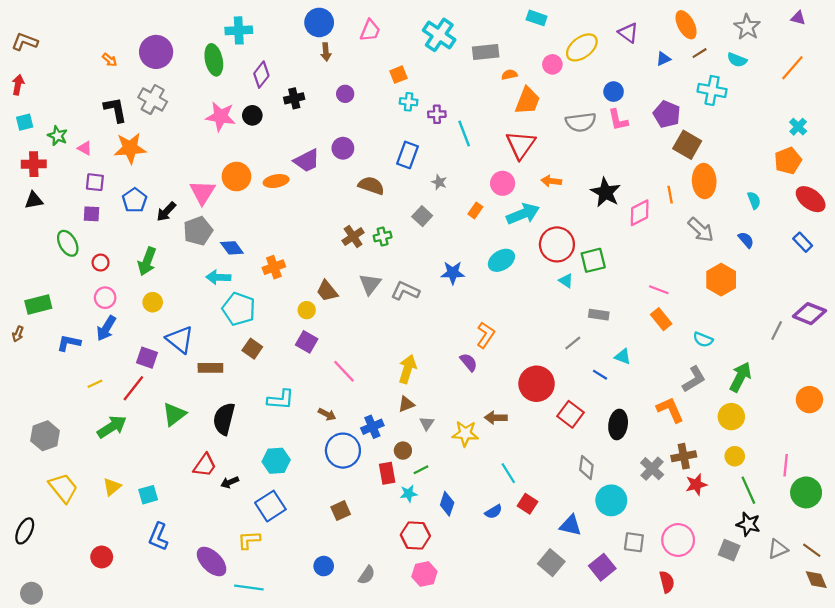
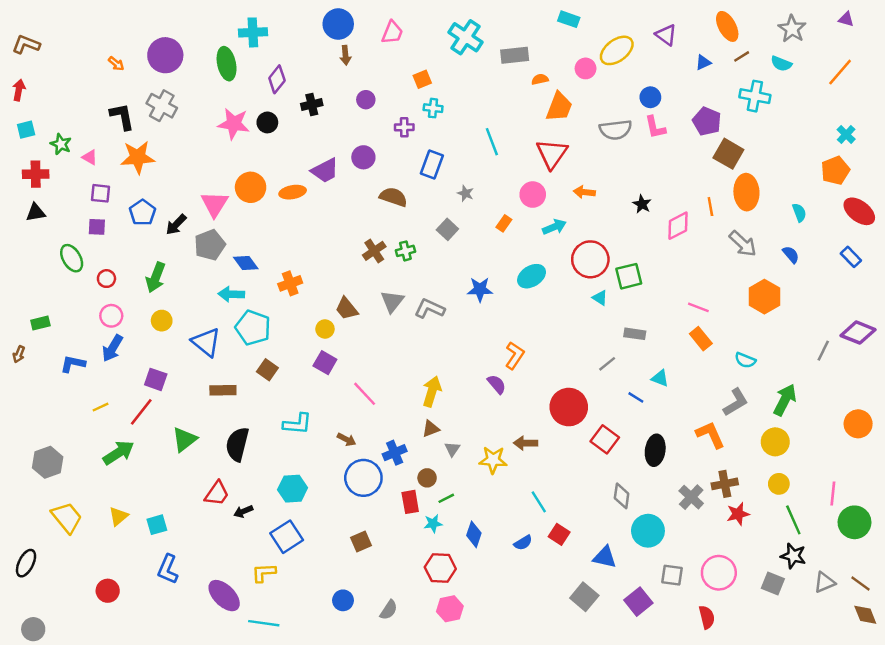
purple cross: (437, 114) -> (404, 127), moved
black star: (606, 192) -> (642, 204), size x0.6
cyan arrow: (523, 214) -> (554, 227), size x0.7
green rectangle: (38, 304) -> (40, 323), size x0.7
blue triangle: (180, 340) -> (206, 342), moved

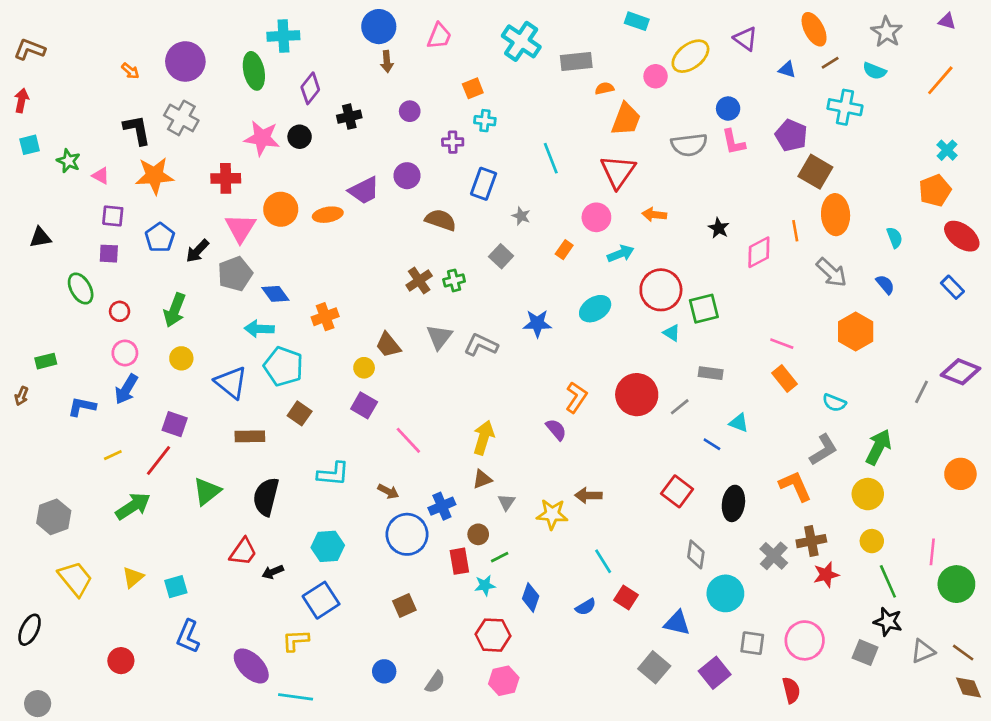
blue triangle: (703, 62) -> (787, 70), turned 42
red cross: (36, 174) -> (226, 178), moved
red circle: (569, 407) -> (637, 395), moved

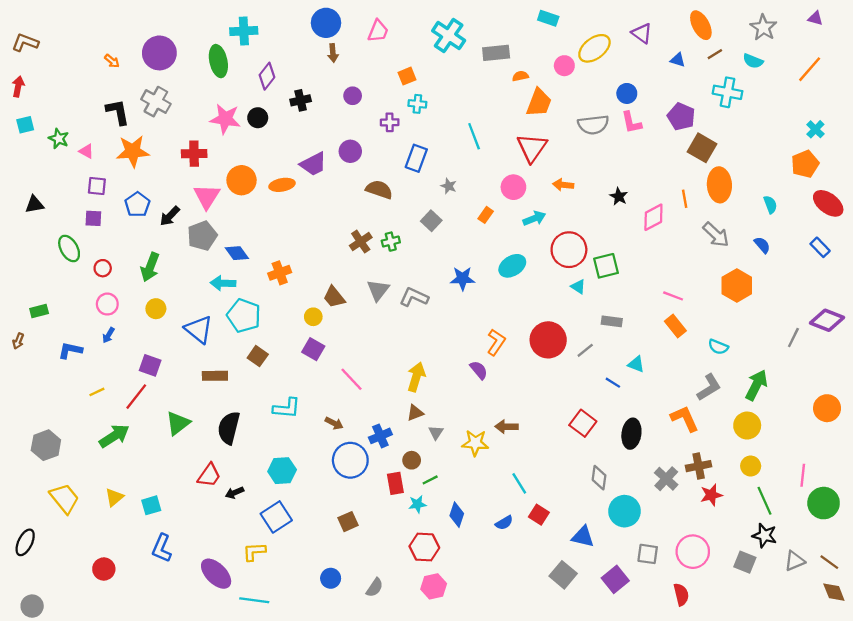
blue arrow: (126, 389) -> (108, 335), size x0.6

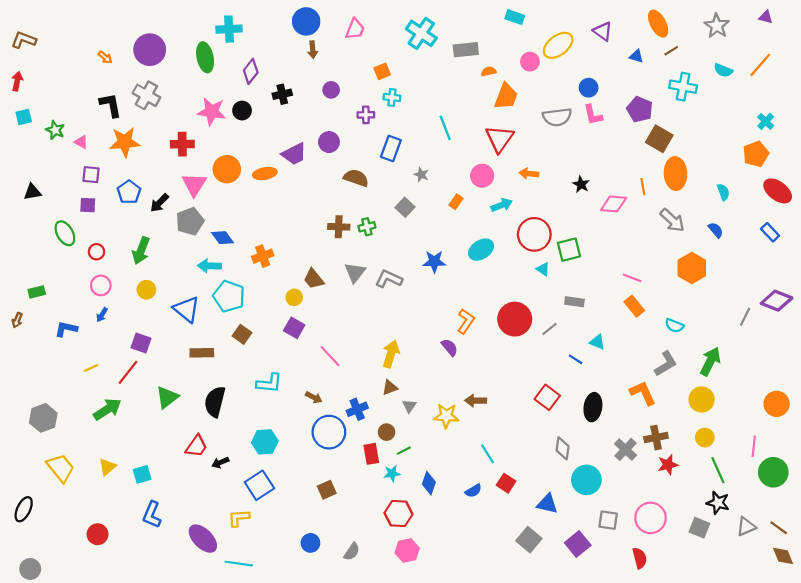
cyan semicircle: (753, 61) -> (723, 70), moved
pink diamond: (653, 217) -> (614, 204), turned 32
brown cross: (361, 242) -> (339, 227), turned 36
orange circle: (827, 408) -> (777, 404), moved

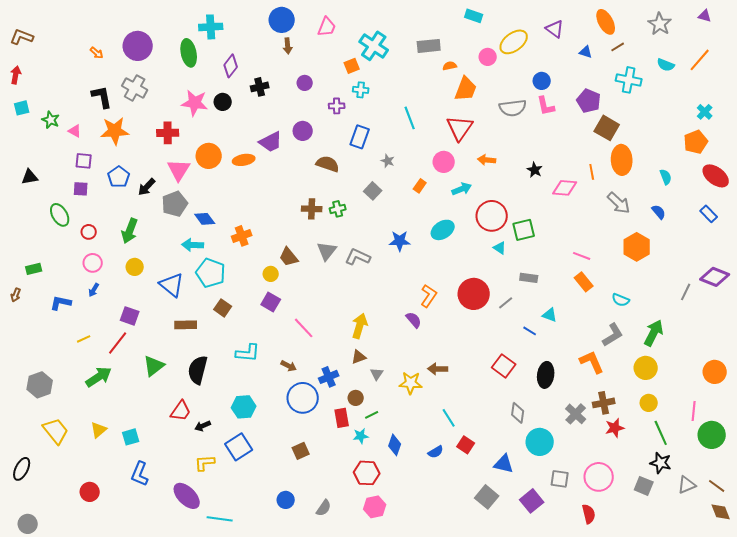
cyan cross: (421, 33) -> (374, 46), moved
yellow L-shape: (239, 518) -> (205, 463), moved

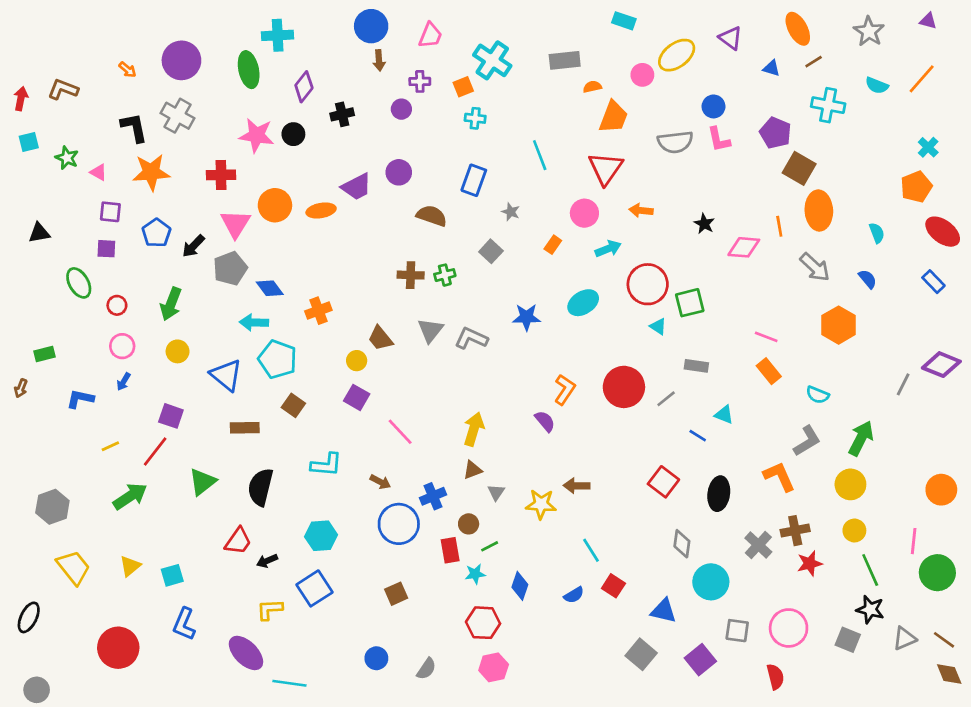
brown L-shape: (22, 37) -> (63, 89), moved
purple cross: (337, 106) -> (420, 81), moved
red circle: (90, 492) -> (118, 648), size x1.6

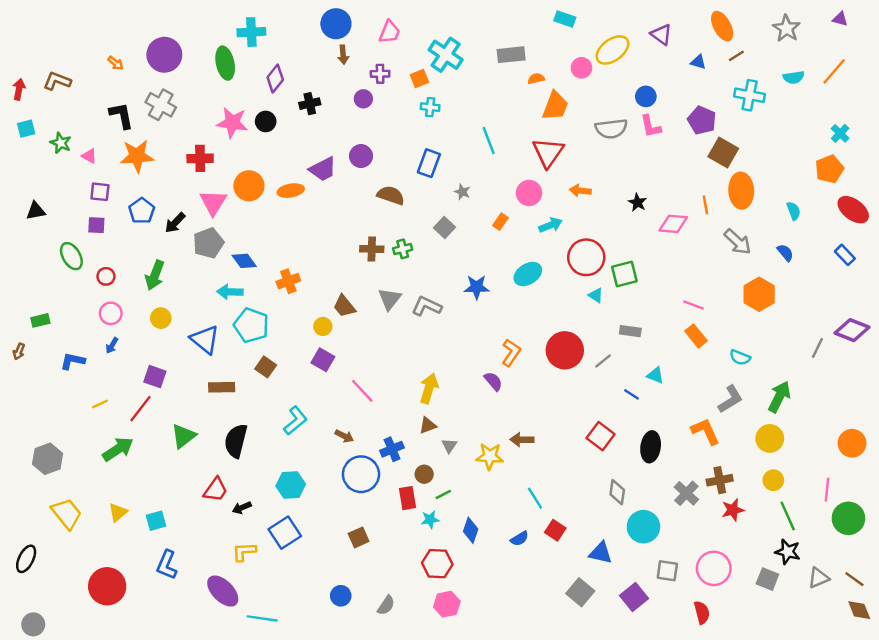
cyan semicircle: (877, 85) -> (794, 77), turned -30
cyan L-shape: (326, 465) -> (295, 421), turned -44

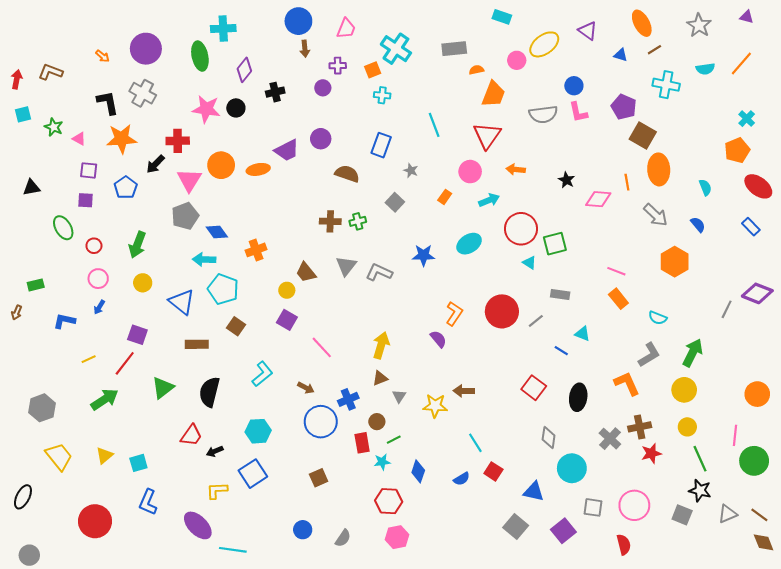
black arrow: (175, 223) -> (155, 164), moved

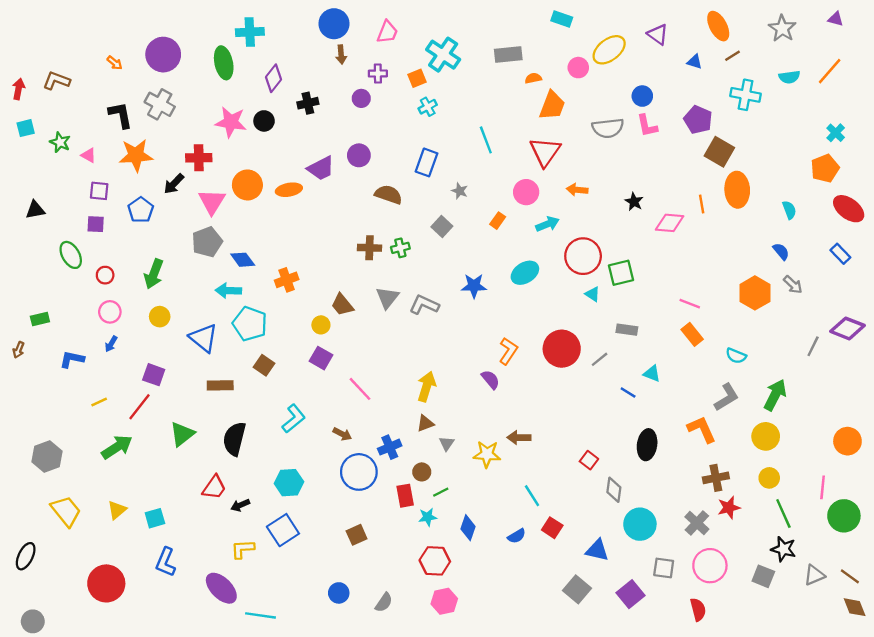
cyan cross: (382, 95) -> (428, 107), turned -35
gray arrow: (656, 215) -> (793, 285), moved, size x0.7
red square: (534, 388) -> (589, 460), moved, size x0.7
gray cross: (610, 439) -> (697, 523), moved

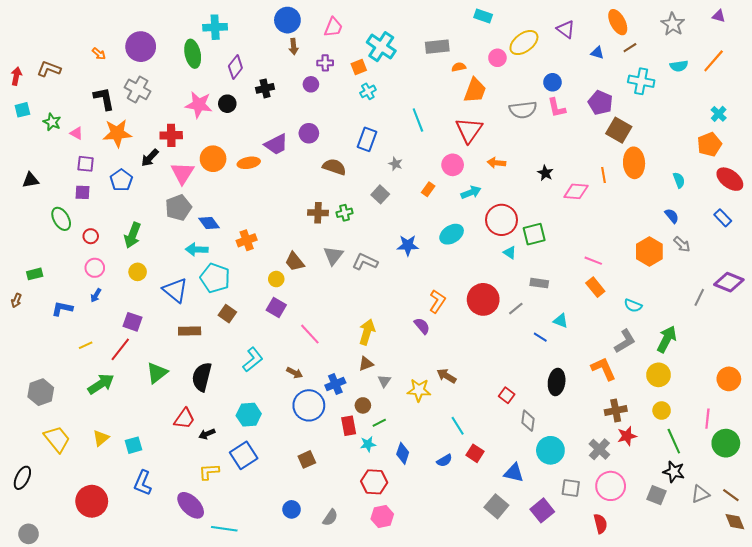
brown arrow: (519, 438) -> (446, 376), turned 30

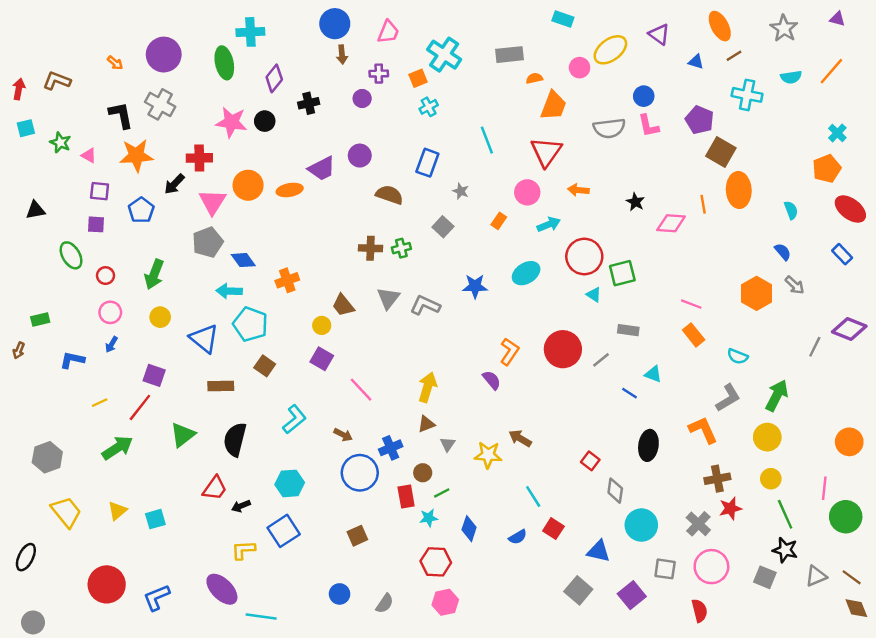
blue L-shape: (143, 483) -> (157, 598), moved, turned 45

